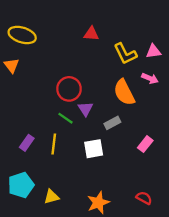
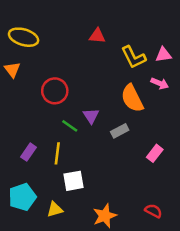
red circle: (69, 89) -> (55, 91), moved
white square: (94, 149) -> (73, 181), moved

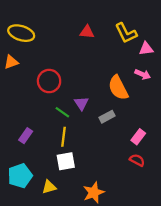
yellow L-shape: (133, 57) -> (126, 33), moved
orange triangle: (12, 70) -> (11, 62), turned 48
yellow line: (57, 153) -> (64, 137), moved
red semicircle: (153, 211) -> (137, 160), moved

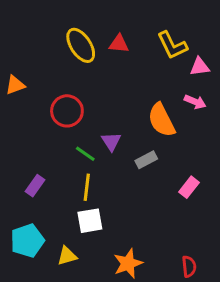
yellow ellipse: (21, 33) -> (81, 45), moved, turned 40
red semicircle: (137, 160) -> (189, 267), moved, turned 56

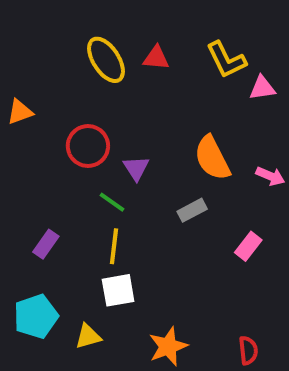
pink arrow: (195, 102) -> (270, 176), moved
purple triangle: (111, 141) -> (136, 168), moved

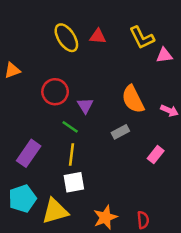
purple rectangle: (46, 244) -> (29, 153), size x1.5
yellow triangle: (88, 336) -> (55, 211), size x1.6
red semicircle: (248, 350) -> (143, 220), moved

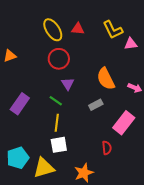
red circle: (55, 92) -> (59, 59), moved
purple rectangle: (29, 153) -> (20, 104), moved
pink rectangle: (156, 155) -> (124, 123), size x1.6
red semicircle: (143, 220) -> (107, 148), moved

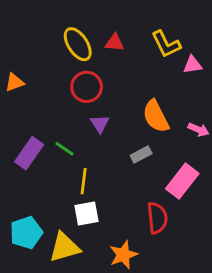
green line: (56, 101) -> (64, 149), moved
red semicircle: (107, 148) -> (157, 218), size x1.5

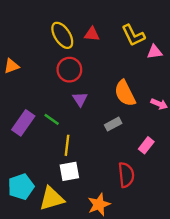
pink rectangle: (182, 181) -> (146, 145), size x0.6

